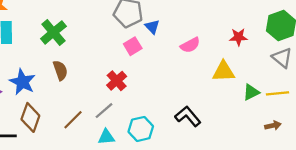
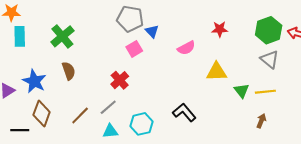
red star: (238, 37) -> (220, 29), moved
green triangle: (251, 92) -> (242, 91), turned -42
brown arrow: (273, 126) -> (261, 121), turned -56

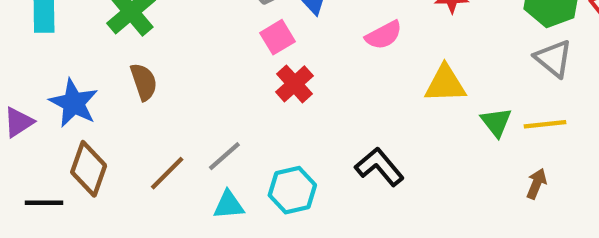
red cross: (120, 80) -> (294, 84), moved

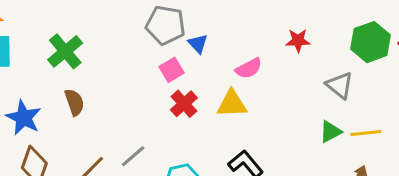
gray triangle: (554, 58) -> (340, 85), moved
yellow triangle: (445, 84) -> (232, 104), moved
green triangle: (496, 122) -> (330, 132), turned 40

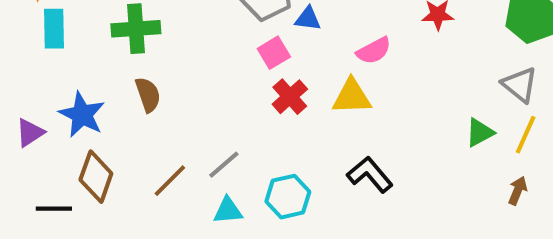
blue triangle: (198, 44) -> (308, 19), turned -40
green cross: (65, 51) -> (136, 29), turned 36
gray triangle: (340, 85) -> (520, 85), moved
yellow line: (366, 133) -> (526, 135), turned -60

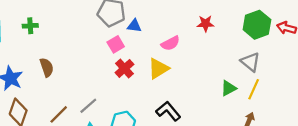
green cross: (136, 29) -> (30, 26), moved, size x0.6
yellow triangle: (352, 97) -> (158, 68), turned -30

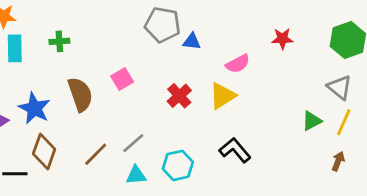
pink square: (116, 44) -> (122, 79), moved
brown semicircle: (47, 67) -> (80, 94), size x1.4

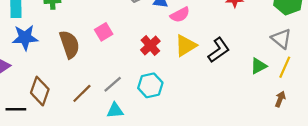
pink semicircle: (238, 64) -> (180, 15), moved
blue star: (34, 108) -> (25, 38), moved, turned -30
black L-shape: (235, 150) -> (219, 50), moved, turned 95
cyan hexagon: (178, 165) -> (150, 85), moved

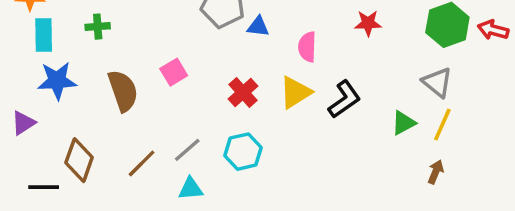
pink semicircle: (180, 15) -> (307, 47), moved, turned 120

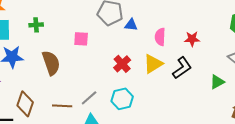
red star: (368, 23) -> (192, 39), moved
pink square: (174, 72) -> (81, 39), moved, turned 35
brown line: (142, 163) -> (62, 106), turned 48

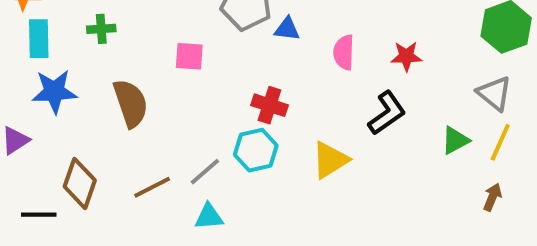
red cross: (122, 64) -> (269, 105), turned -30
yellow triangle: (153, 64) -> (330, 160), moved
cyan hexagon: (122, 99) -> (256, 150), moved
brown line: (62, 106) -> (152, 187), turned -30

